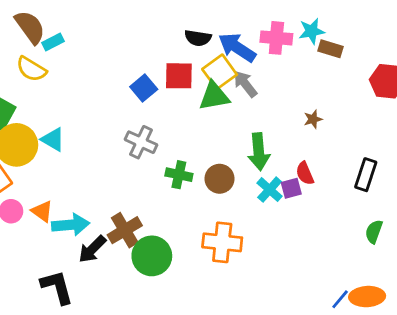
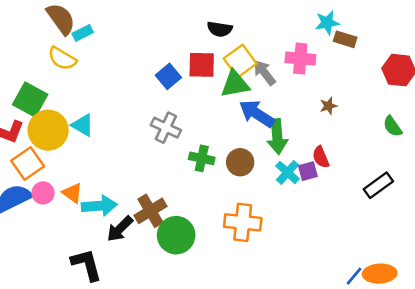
pink cross: (276, 38) -> (300, 59), moved
blue arrow: (237, 47) -> (257, 114), moved
black rectangle: (366, 175) -> (378, 185), moved, turned 36
green semicircle: (374, 232) -> (392, 126), moved, turned -55

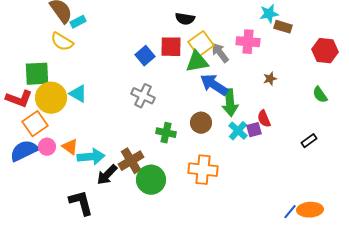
green square: (30, 99) -> (37, 74), turned -32
green cross: (202, 158) -> (166, 133), moved
black rectangle: (378, 185) -> (309, 141), size x0.7

